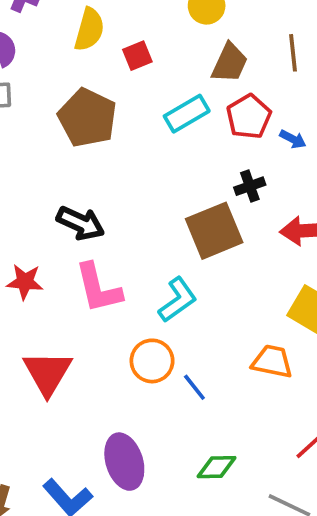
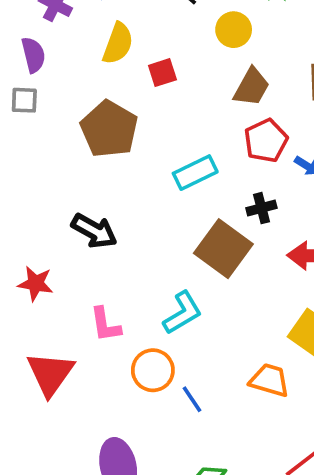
cyan rectangle: (187, 114) -> (195, 173), moved
brown square: (214, 231) -> (223, 249), turned -36
pink L-shape: (98, 288) -> (105, 325), moved, size x0.7

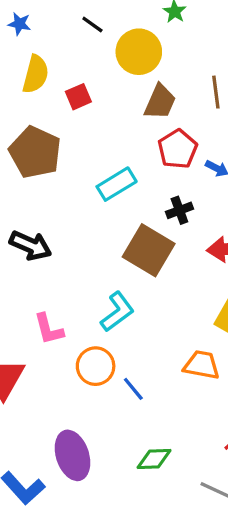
yellow circle: (234, 30) -> (139, 52), size x1.4

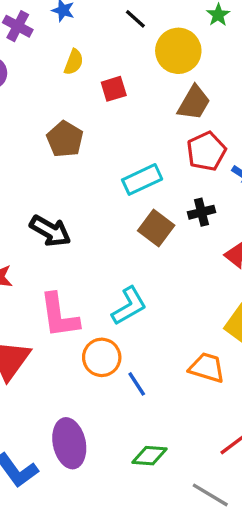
yellow semicircle: (36, 74) -> (74, 62), size x0.7
brown pentagon: (35, 152) -> (65, 139), size x0.7
brown square: (149, 250) -> (156, 228), moved, size x0.7
pink L-shape: (49, 329) -> (59, 316), size x1.4

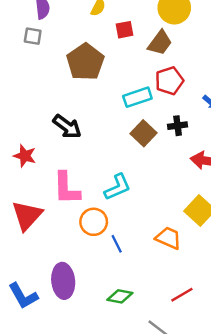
brown trapezoid: (194, 103) -> (160, 43), moved
brown pentagon: (65, 139) -> (85, 62), size x1.4
red pentagon: (206, 151) -> (169, 81), moved

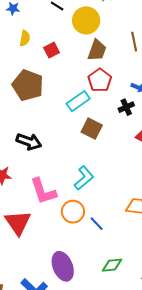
brown trapezoid: (160, 43) -> (97, 50), moved
black cross: (178, 126) -> (126, 107), moved

